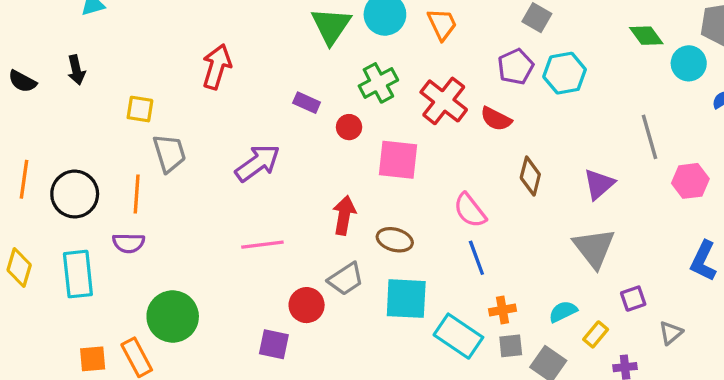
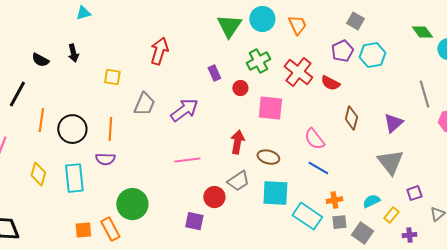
purple rectangle: (307, 103) -> (214, 73), turned 42
gray trapezoid: (169, 153) -> (144, 104), moved, turned 40
blue line: (476, 258) -> (318, 168), turned -40

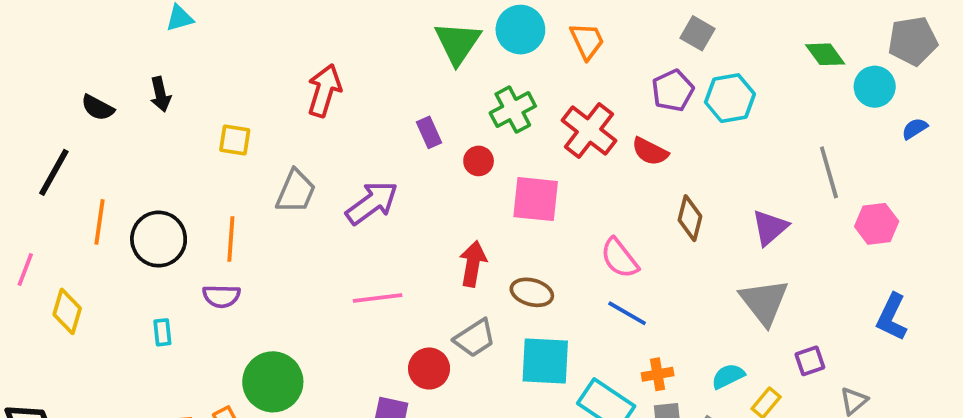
yellow diamond: (38, 174) -> (67, 311), moved
cyan rectangle: (74, 178) -> (162, 332), size x0.5

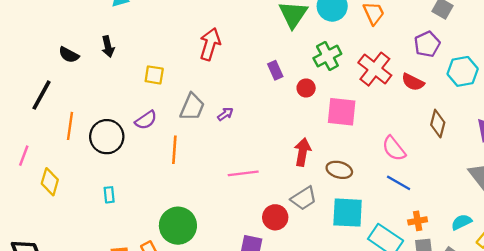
cyan hexagon: (730, 98) -> (463, 71), moved
purple arrow: (372, 203) -> (225, 114), moved, size x0.5
orange line: (231, 239) -> (174, 150), moved
purple semicircle: (221, 296) -> (146, 120), moved, turned -35

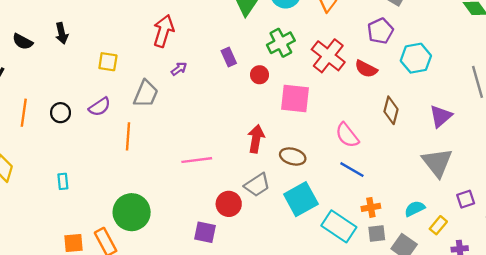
purple arrow: (225, 114) -> (179, 69), moved
black circle: (107, 137) -> (61, 113), moved, size x0.6
cyan square: (348, 213) -> (301, 199), turned -32

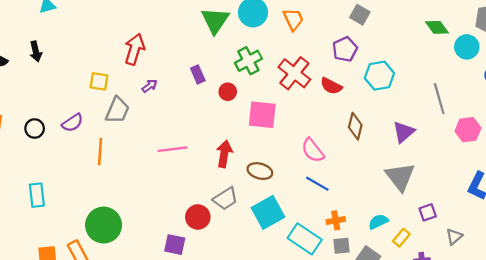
yellow square: (108, 62) -> (99, 81), moved
pink line: (197, 160) -> (173, 149), moved
cyan rectangle: (63, 181) -> (37, 195), size x1.5

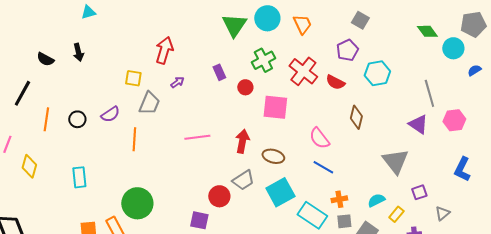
purple triangle: (404, 132) -> (418, 124), moved, turned -45

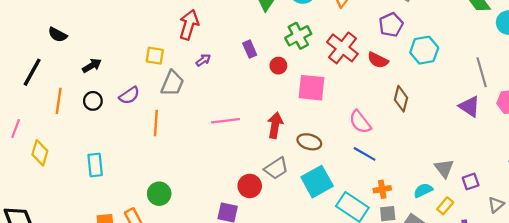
black arrow: (78, 52) -> (92, 66), moved, turned -108
gray triangle: (395, 161) -> (444, 168), moved, size x0.7
green circle: (137, 203) -> (159, 194), size x0.7

